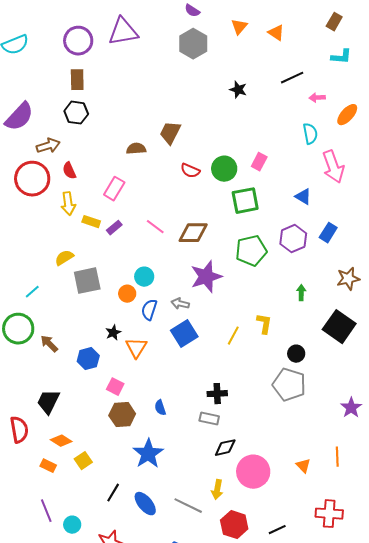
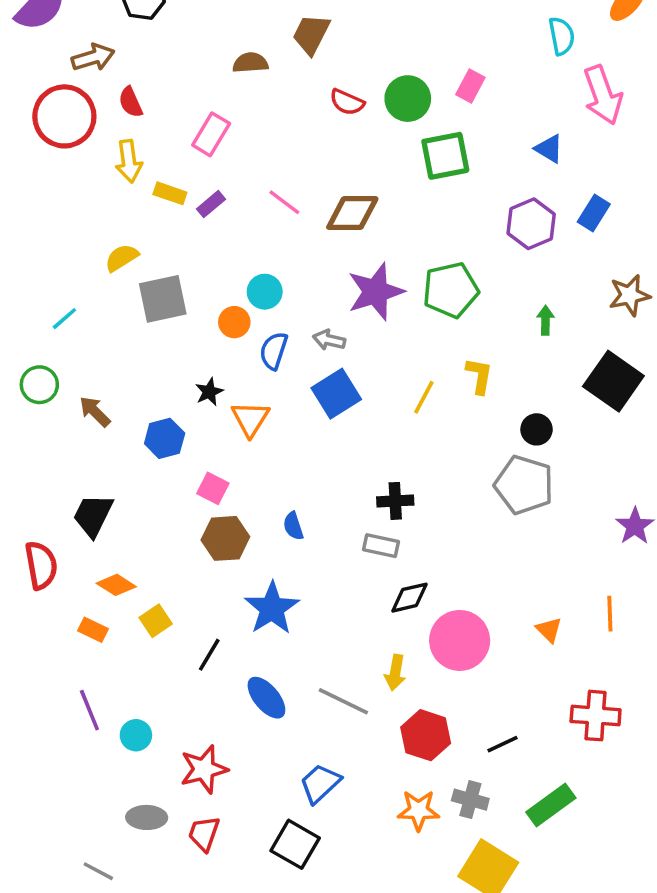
green pentagon: (251, 251) -> (451, 290), moved
green circle: (18, 329) -> (39, 385), size x0.7
black line: (113, 493) -> (209, 655), moved

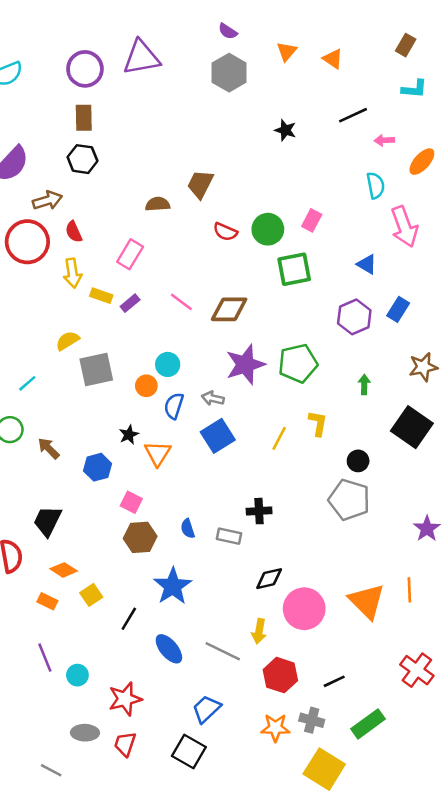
gray rectangle: (381, 546) -> (229, 536), moved
orange triangle: (549, 630) -> (367, 601), size x2.0
red cross: (596, 716) -> (417, 670), moved, turned 32

